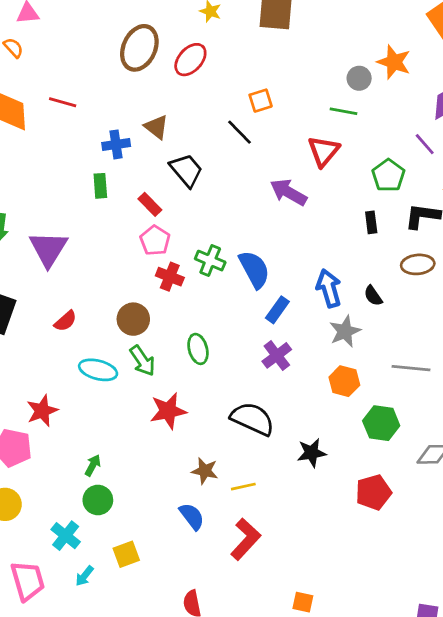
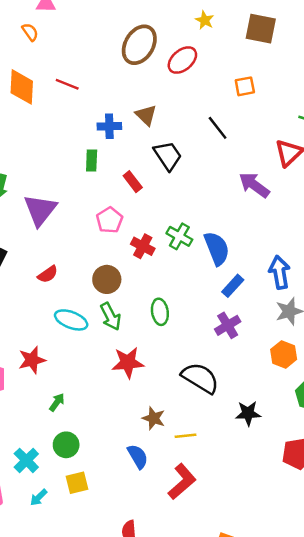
orange square: (261, 101) -> (245, 86), moved
pink pentagon: (155, 240) -> (110, 220), moved
red star: (42, 411) -> (32, 360), moved
green circle: (98, 500) -> (66, 445), moved

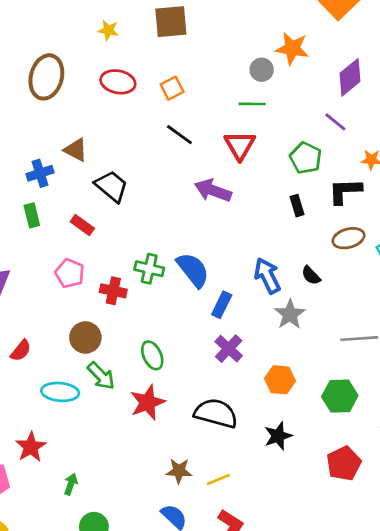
red ellipse: (182, 60) -> (118, 82), moved, turned 68
black line: (218, 128) -> (179, 135), moved
orange hexagon: (284, 354) -> (280, 380), moved
red star: (128, 363) -> (148, 402), moved

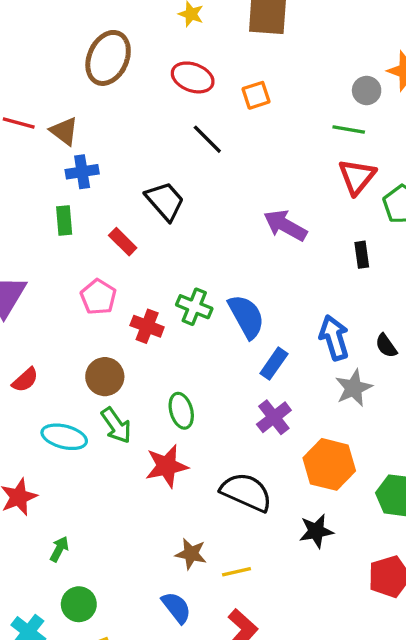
black line: (179, 135) -> (207, 139), moved
red triangle: (240, 145) -> (357, 177), moved
brown triangle: (76, 150) -> (64, 131), moved
black rectangle: (297, 206) -> (362, 255), moved
orange hexagon: (280, 380) -> (329, 464), size x1.4

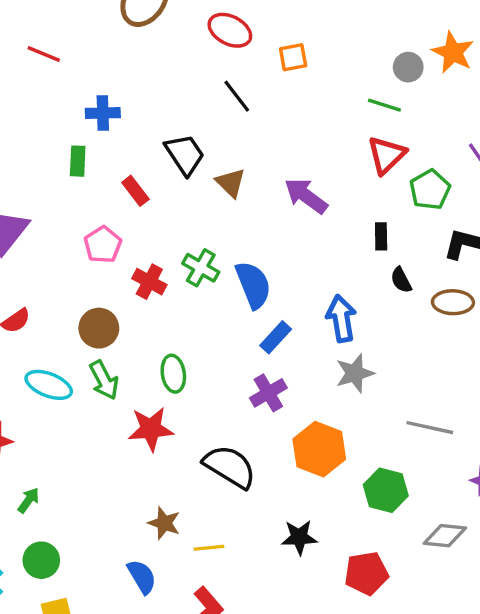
brown triangle: (64, 131) -> (231, 183), moved
black semicircle: (386, 346) -> (401, 280), moved
black star: (316, 531) -> (299, 537), moved

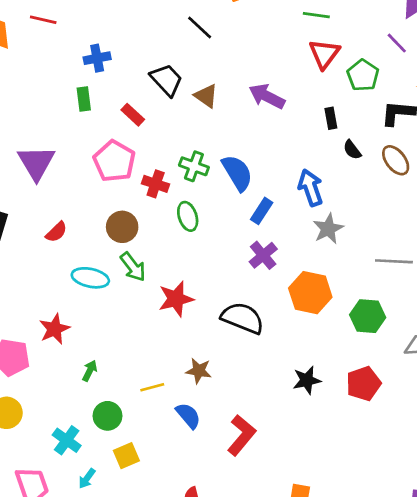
pink pentagon: (103, 245) -> (114, 161), size x1.4
brown ellipse: (453, 302) -> (396, 160), turned 60
green ellipse: (173, 374) -> (188, 216), moved
black star: (299, 537) -> (307, 380), moved
yellow line: (209, 548) -> (152, 387), moved

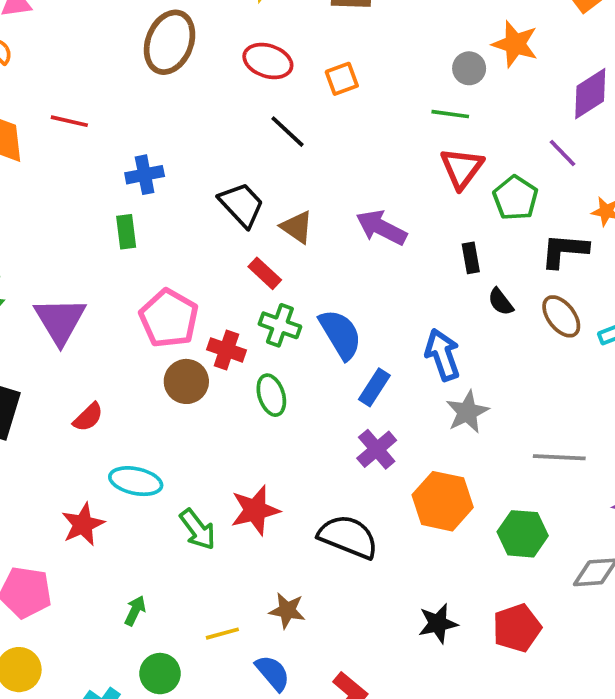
red rectangle: (133, 115) -> (265, 273), moved
brown circle: (122, 227) -> (186, 381), moved
green arrow: (133, 267) -> (198, 529), moved
red star: (55, 329) -> (83, 524), moved

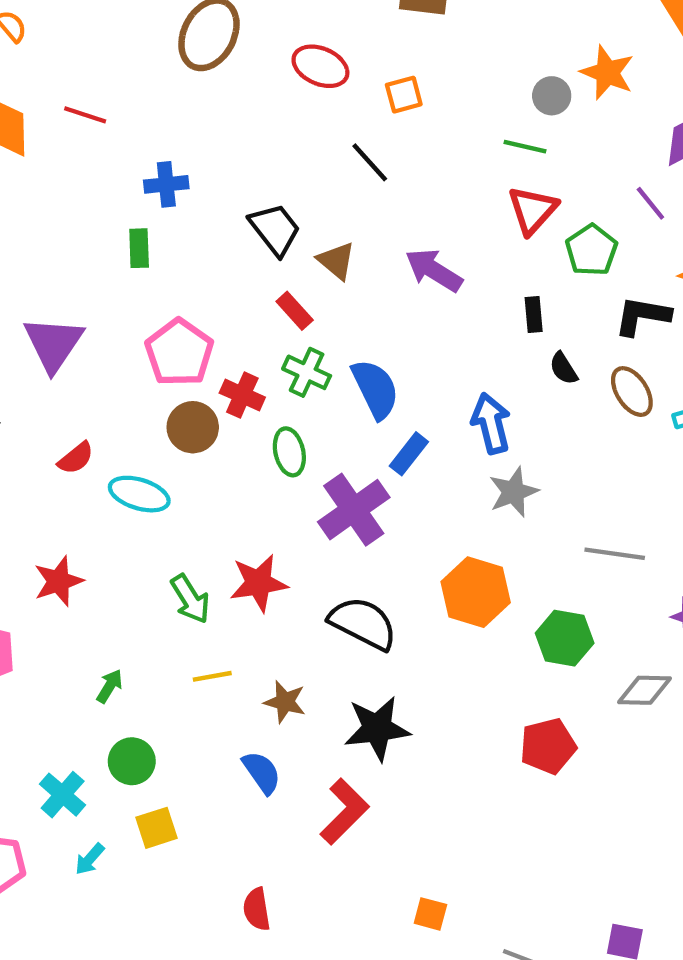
black line: (288, 132) -> (370, 162), moved
purple cross: (377, 449) -> (354, 510), moved, size x1.5
cyan ellipse: (136, 481) -> (139, 494), moved
black star: (438, 623) -> (377, 728), moved, size x1.4
yellow line: (222, 634) -> (212, 676), moved

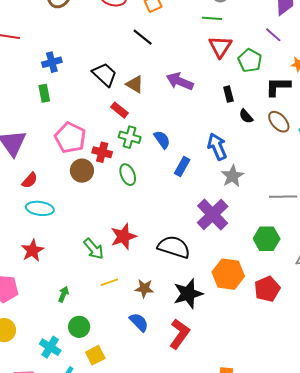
blue semicircle: (375, 389) -> (162, 140), size x0.7
red semicircle: (76, 458) -> (30, 180), moved
cyan ellipse: (139, 494) -> (40, 208), moved
purple cross: (354, 510) -> (213, 215), moved
orange hexagon: (476, 592) -> (228, 274), moved

